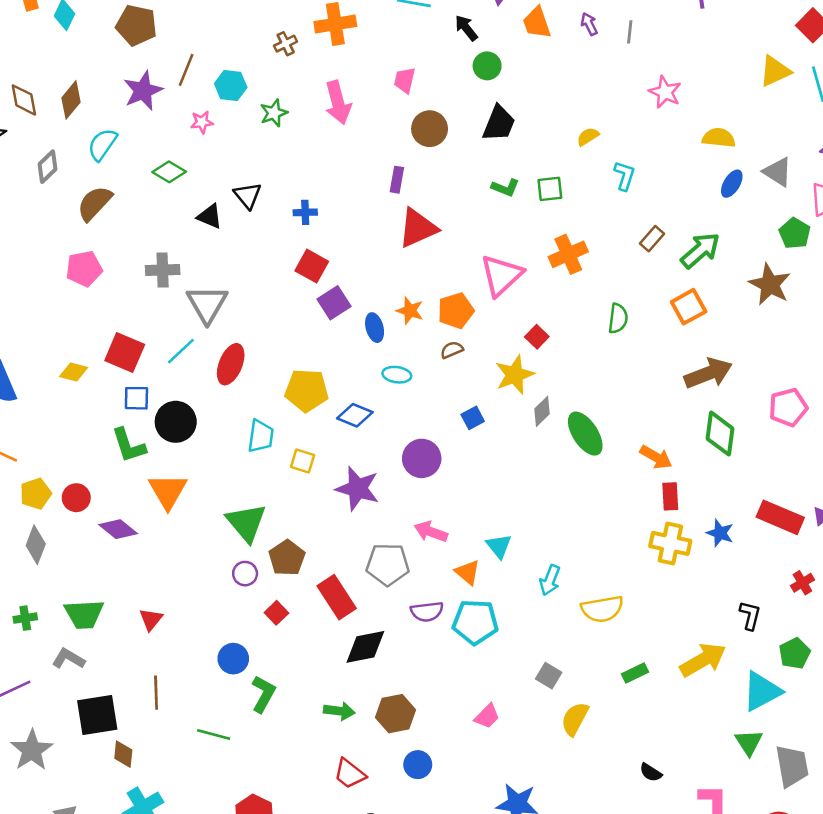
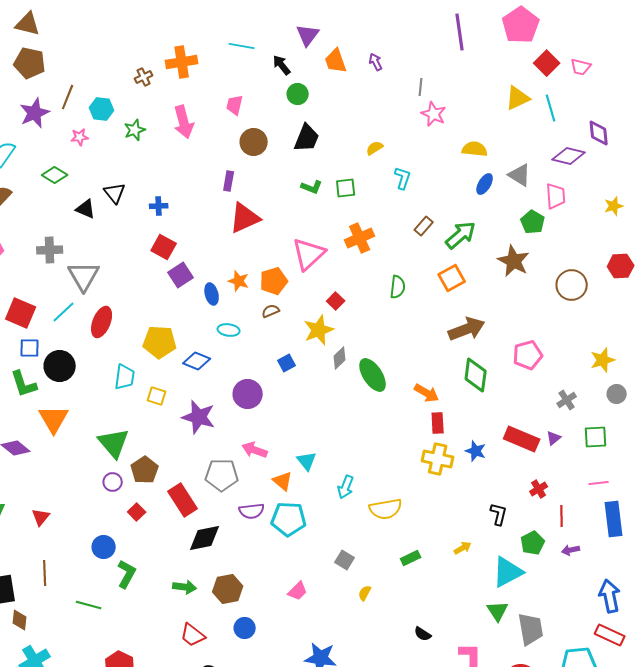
gray line: (630, 32) -> (421, 87), moved
yellow arrow: (703, 660) -> (463, 548), size x0.5
yellow semicircle: (575, 719) -> (365, 593), size x0.6

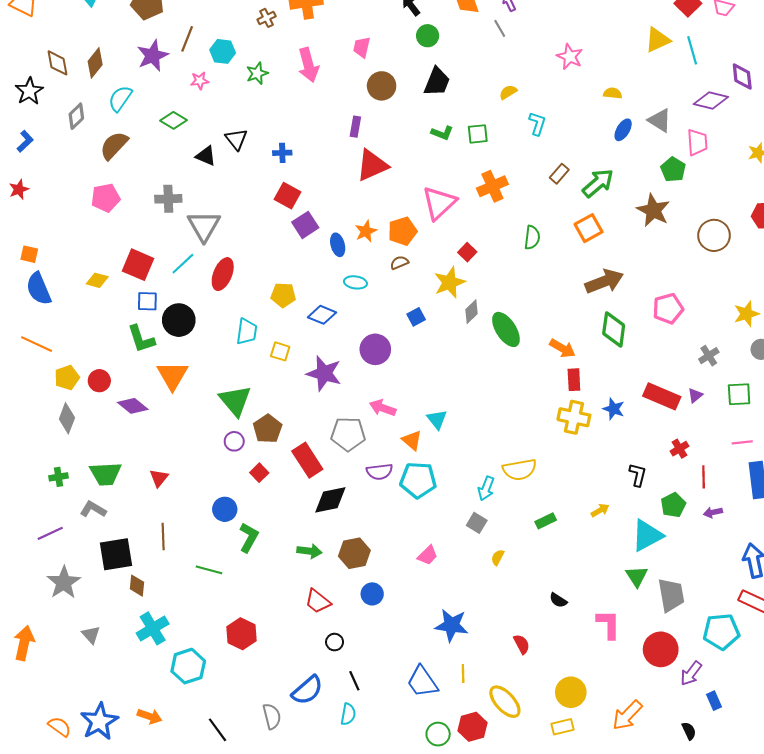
gray line: (421, 87) -> (500, 28), moved, turned -36
yellow semicircle: (475, 149) -> (613, 93), size x0.7
orange star: (239, 281) -> (366, 231), turned 30
yellow pentagon: (160, 342) -> (283, 295), size x0.7
cyan arrow: (346, 487) -> (486, 488), moved

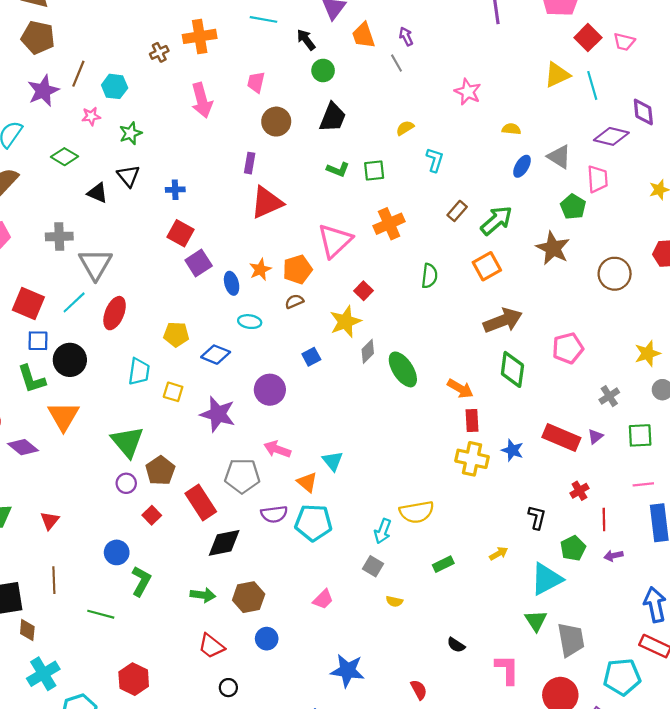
green star: (257, 73) -> (130, 133), moved
yellow semicircle: (498, 557) -> (394, 601), turned -105

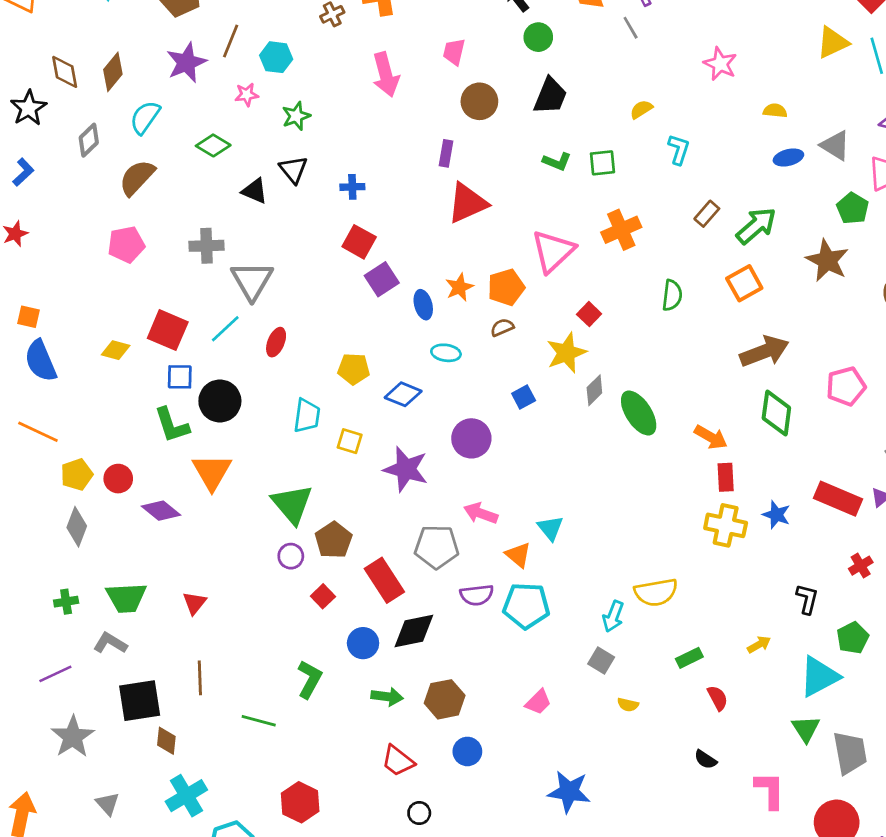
blue ellipse: (522, 166) -> (788, 157), turned 45
red ellipse: (115, 313) -> (276, 342), size x0.7
blue circle: (117, 552) -> (363, 643), moved
red semicircle: (419, 690) -> (718, 698), moved

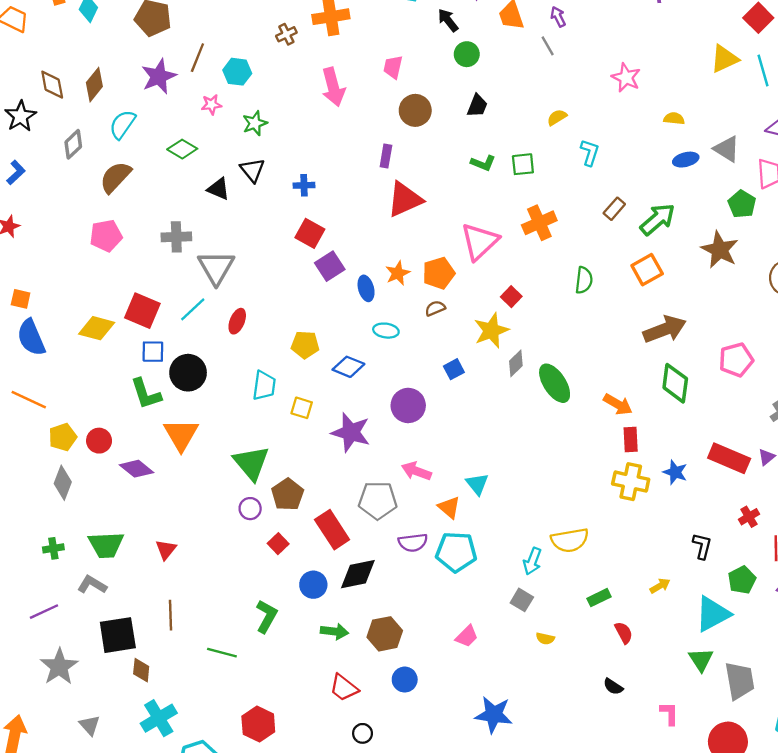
black trapezoid: (550, 96) -> (477, 106), size x0.7
yellow diamond: (116, 350) -> (97, 328), size x1.4
pink L-shape: (770, 790) -> (669, 713), size x0.7

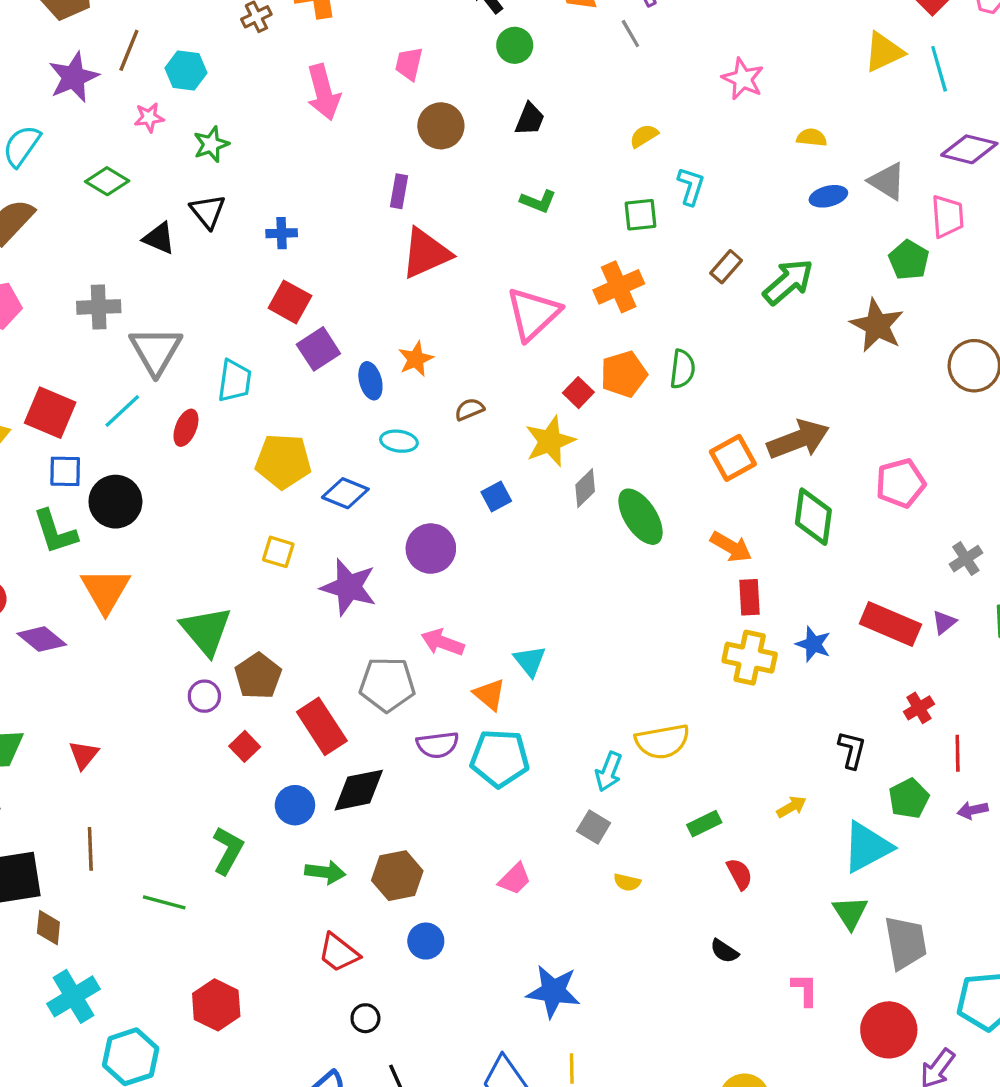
green square: (523, 164) -> (641, 215), moved
orange square: (647, 270) -> (733, 458), moved
orange pentagon: (439, 273) -> (624, 374), moved
yellow pentagon: (305, 345) -> (283, 461), size x1.4
cyan trapezoid: (264, 386) -> (235, 381), moved

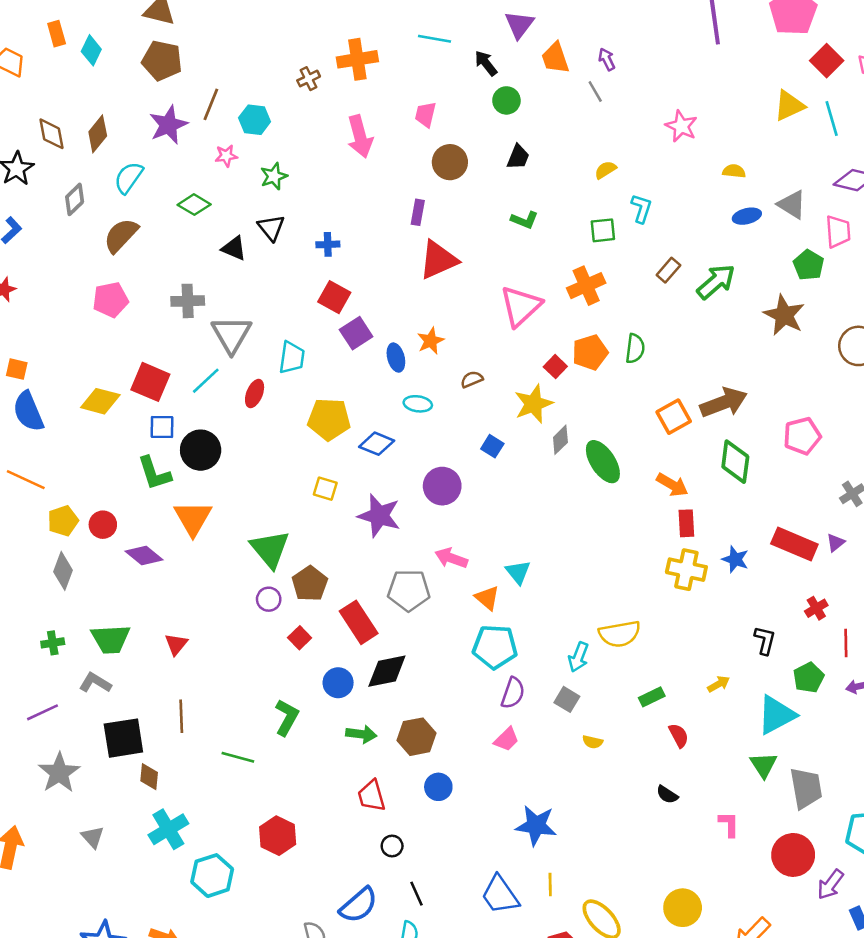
blue square: (496, 497) -> (492, 446), turned -30
purple semicircle: (438, 745) -> (513, 693), moved, turned -64
red trapezoid: (339, 953) -> (372, 796), turned 36

